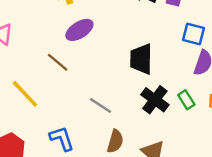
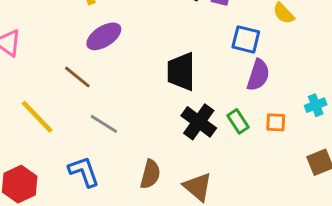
gray line: (101, 105) -> (104, 124), moved

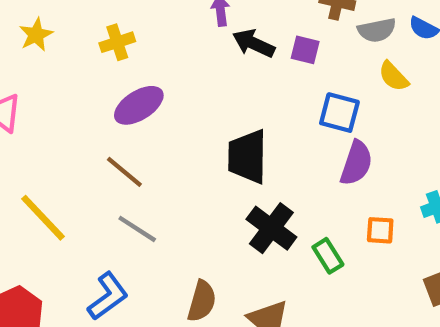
brown line: (77, 77) -> (124, 172), moved
green rectangle: (238, 121) -> (328, 256), moved
blue L-shape: (84, 172) -> (108, 296), turned 72

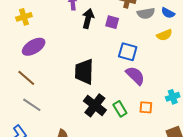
black arrow: (254, 43) -> (88, 19), turned 78
yellow semicircle: (393, 76) -> (164, 35), moved, turned -70
purple semicircle: (356, 163) -> (135, 76), turned -65
green rectangle: (328, 256) -> (120, 109), moved

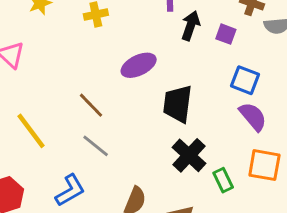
purple ellipse: (34, 47) -> (139, 65), moved
orange square: (146, 107) -> (264, 165), size x1.6
green rectangle: (120, 109) -> (223, 180), moved

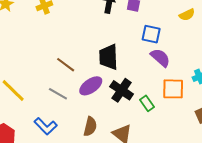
purple ellipse: (139, 65) -> (91, 86), moved
brown line: (91, 105) -> (66, 65), moved
blue L-shape: (70, 190) -> (46, 126), turned 85

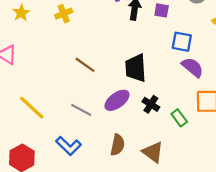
brown line: (66, 65) -> (85, 65), moved
black cross: (122, 90) -> (151, 104), size x0.7

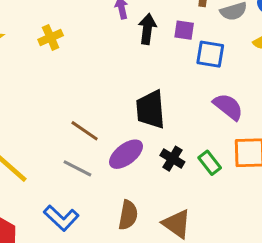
blue square: (182, 42) -> (210, 54), moved
brown line: (85, 65) -> (85, 131), moved
green rectangle: (179, 118) -> (210, 163), moved

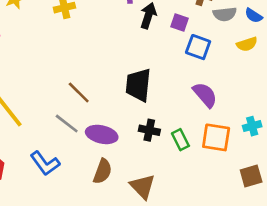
purple ellipse: (126, 154) -> (102, 134), moved, turned 40
black cross: (172, 159) -> (149, 130), turned -30

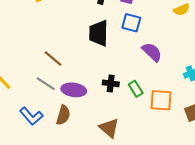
blue square: (198, 47) -> (131, 23), moved
black trapezoid: (138, 85) -> (99, 33), moved
orange square: (216, 137) -> (161, 100), moved
brown semicircle: (103, 171) -> (63, 115), moved

